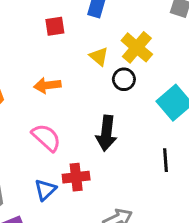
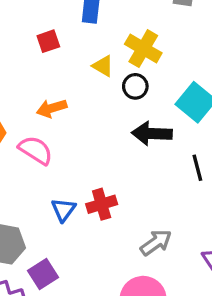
black arrow: (106, 133) -> (152, 134), moved, turned 96
pink semicircle: (46, 138) -> (36, 150), moved
blue triangle: (45, 190) -> (63, 210), moved

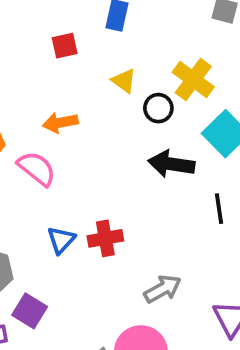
yellow cross: (143, 49) -> (193, 80), moved
purple square: (43, 274) -> (30, 311), turned -32

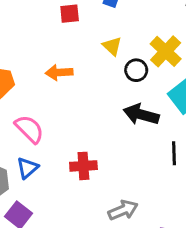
pink semicircle: (37, 169) -> (29, 129), moved
blue triangle: (61, 240) -> (27, 168), moved

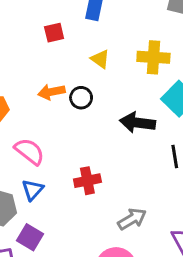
yellow cross: (166, 51) -> (153, 57), turned -32
black circle: (136, 70) -> (81, 98), moved

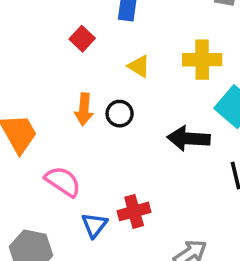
red square: (54, 33) -> (82, 39), turned -30
orange arrow: (51, 92) -> (84, 109), turned -70
blue triangle: (33, 190) -> (94, 225), moved

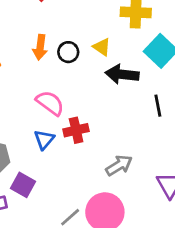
yellow triangle: (139, 66) -> (102, 47), moved
pink semicircle: (63, 181) -> (50, 103), moved

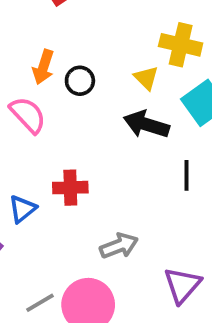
yellow triangle: (102, 47) -> (146, 78), moved
pink semicircle: (50, 103) -> (28, 115), moved
blue triangle: (44, 140) -> (22, 209), moved

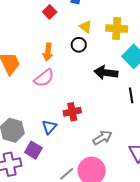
yellow triangle: (146, 78) -> (86, 27), moved
black circle: (80, 81) -> (79, 45), moved
pink semicircle: (28, 115) -> (44, 78), turned 105

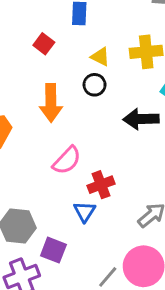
orange arrow: (48, 52) -> (51, 103), size x1.4
pink semicircle: (44, 78) -> (67, 160), moved
blue triangle: (49, 127) -> (85, 212), moved

